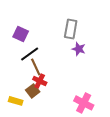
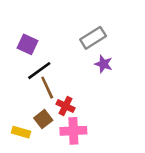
gray rectangle: (71, 29) -> (93, 38), turned 48
red cross: (40, 81) -> (66, 106), moved
pink cross: (84, 103) -> (73, 131), moved, turned -30

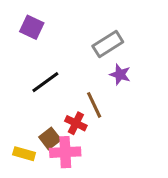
purple square: (28, 44) -> (32, 27), moved
brown line: (47, 88) -> (94, 105), moved
pink cross: (73, 131) -> (65, 152), moved

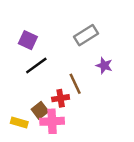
purple square: (32, 27) -> (28, 40), moved
purple star: (120, 74) -> (104, 65), moved
red cross: (76, 123) -> (61, 98), turned -35

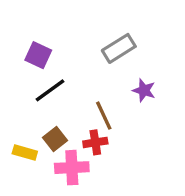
red cross: (61, 98) -> (95, 142), moved
brown square: (40, 110) -> (55, 139), moved
yellow rectangle: (19, 122) -> (25, 152), moved

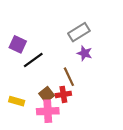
purple square: (38, 55) -> (18, 44), moved
purple star: (144, 90) -> (85, 53), moved
brown square: (55, 139) -> (47, 94), moved

